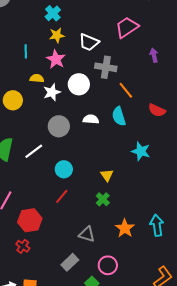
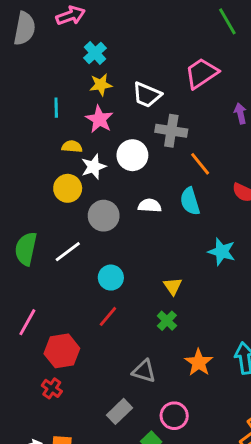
yellow circle: (13, 100) -> (68, 188), moved

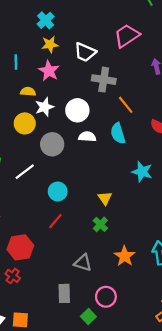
white circle: (132, 155) -> (77, 110), moved
gray rectangle: (119, 411) -> (64, 293), turned -48

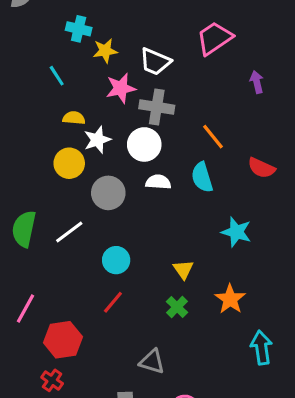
cyan cross: (46, 20) -> (79, 29), moved, turned -35
cyan line: (16, 62) -> (57, 76), turned -32
pink star: (49, 71) -> (121, 88), moved, turned 30
gray cross: (104, 80) -> (157, 107), moved
orange star: (125, 256) -> (230, 299), moved

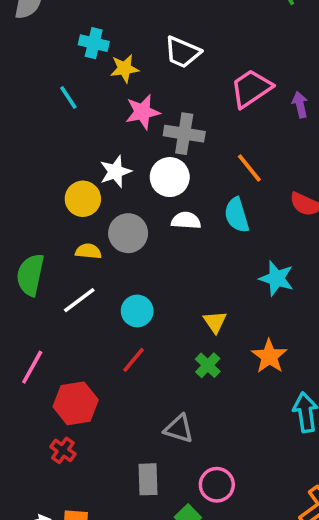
pink trapezoid: (215, 38) -> (251, 88), moved
white trapezoid: (155, 62) -> (182, 52), moved
yellow semicircle: (74, 118) -> (88, 251), moved
white line: (69, 232) -> (79, 300), moved

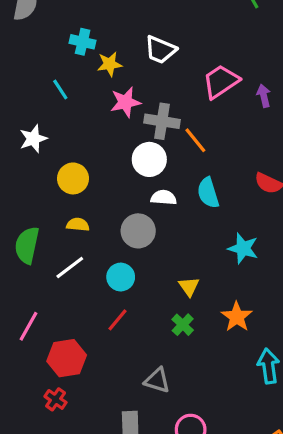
orange line: (249, 168) -> (195, 140), moved
white star: (115, 172) -> (33, 139), moved
gray circle: (128, 233) -> (138, 231), moved

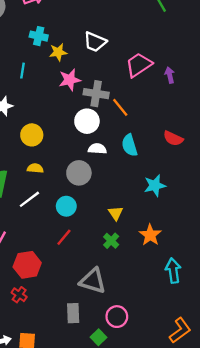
cyan line: (60, 89) -> (23, 71), turned 42
cyan star: (243, 248) -> (155, 186), turned -30
gray triangle: (157, 380) -> (93, 281), size x1.4

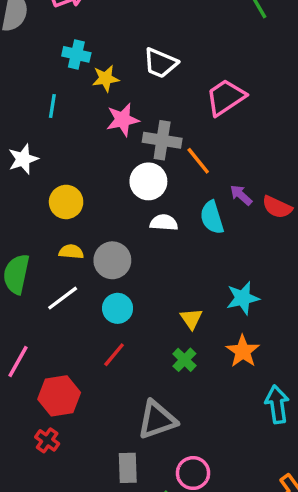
purple arrow: (170, 75) -> (241, 195), moved, turned -35
gray circle: (79, 173) -> (112, 260), moved
cyan star: (155, 186) -> (243, 298), moved
gray triangle: (93, 281) -> (157, 420), turned -36

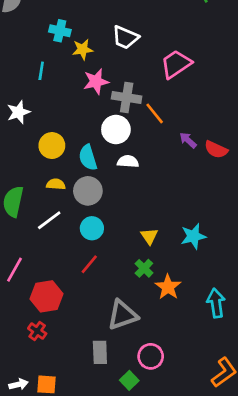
cyan semicircle: (212, 217) -> (88, 158), moved
cyan star: (243, 298) -> (193, 236), moved
orange star: (243, 351) -> (168, 287), moved

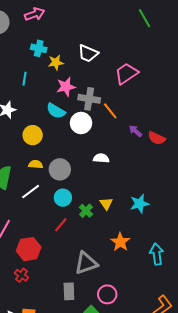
cyan semicircle: (88, 158) -> (56, 111), moved, turned -42
white semicircle: (128, 162) -> (101, 158), moved
green cross: (144, 268) -> (86, 211), moved

